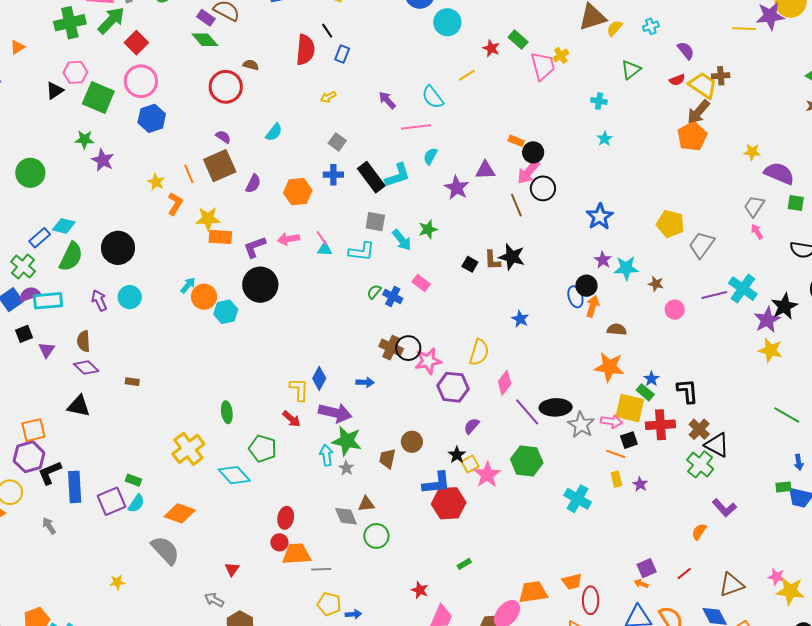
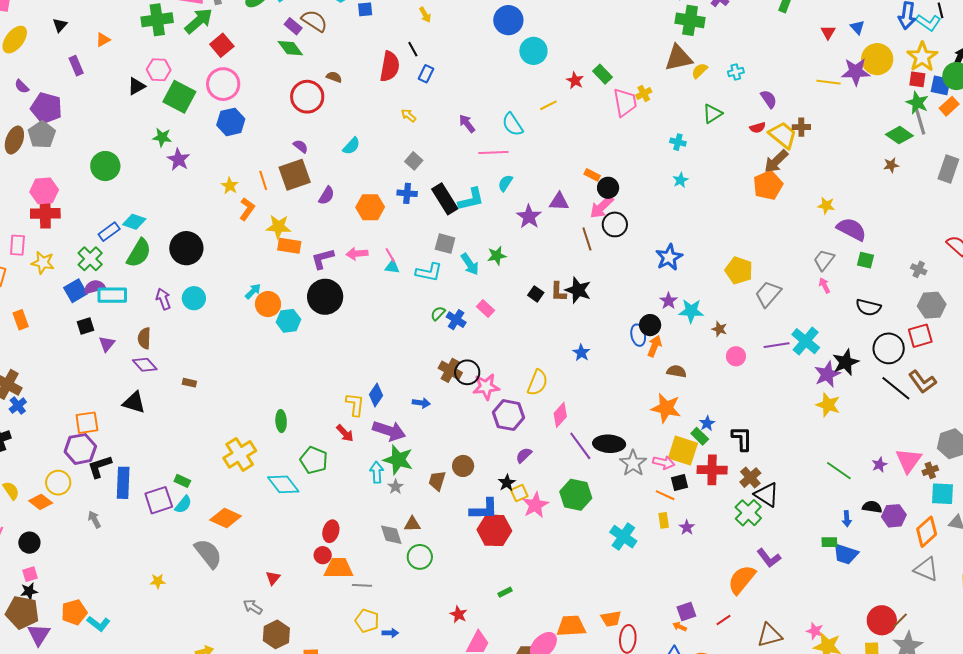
yellow arrow: (328, 97) -> (409, 115), turned 63
orange semicircle: (699, 532) -> (742, 580), size x1.8

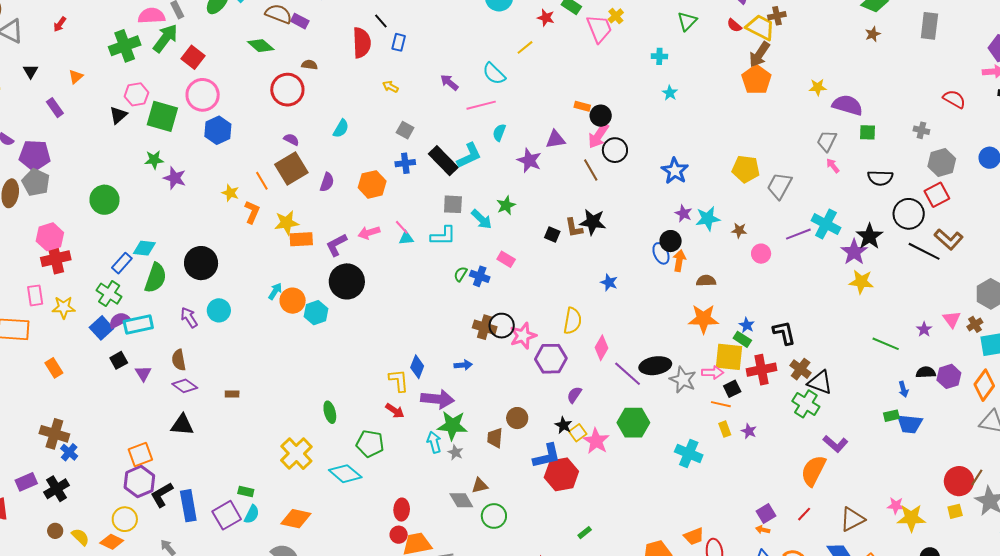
purple rectangle: (293, 26) -> (300, 21), moved
red semicircle: (758, 128) -> (734, 25), turned 70
pink triangle: (909, 461) -> (952, 319), size x0.7

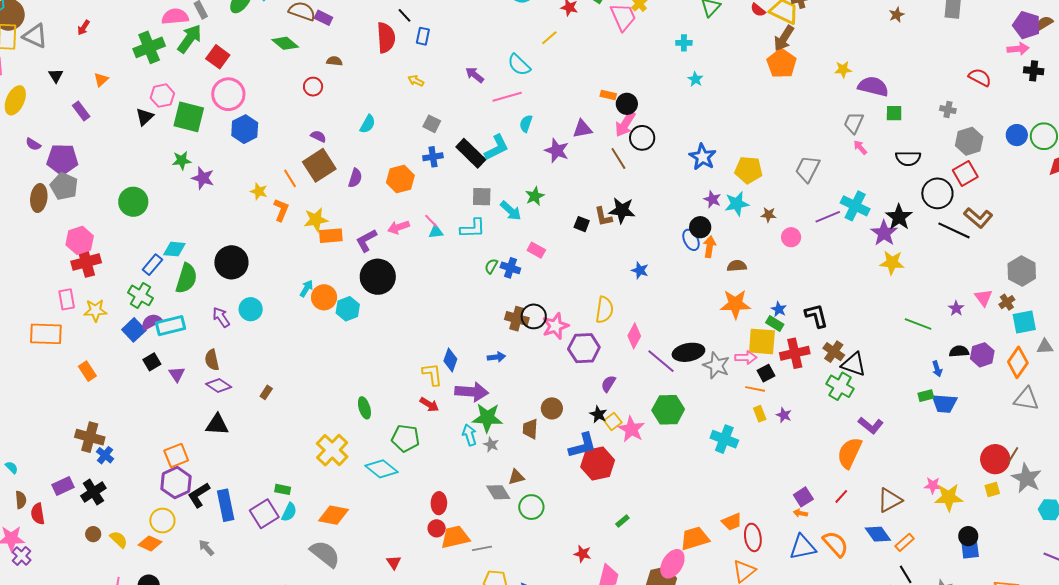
red circle: (287, 90) -> (313, 87), size x0.6
yellow pentagon: (746, 169) -> (748, 170), moved
brown rectangle: (232, 394) -> (266, 392), turned -56

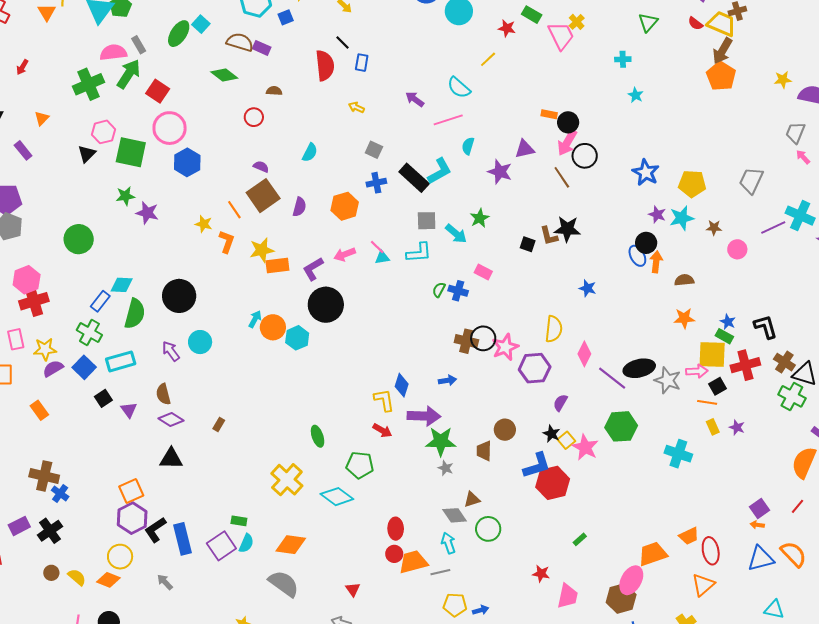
orange star: (735, 304) -> (684, 318), size x0.7
purple semicircle: (151, 322) -> (53, 369), moved
cyan arrow: (469, 435) -> (448, 543), moved

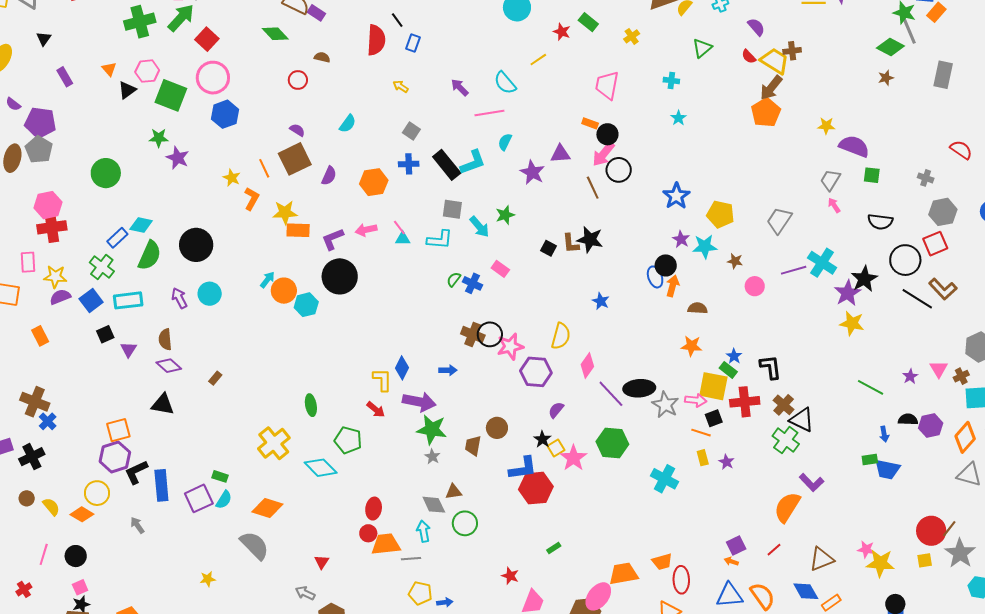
pink trapezoid: (561, 36) -> (607, 85), moved, turned -152
orange triangle: (42, 118) -> (109, 69), moved, turned -35

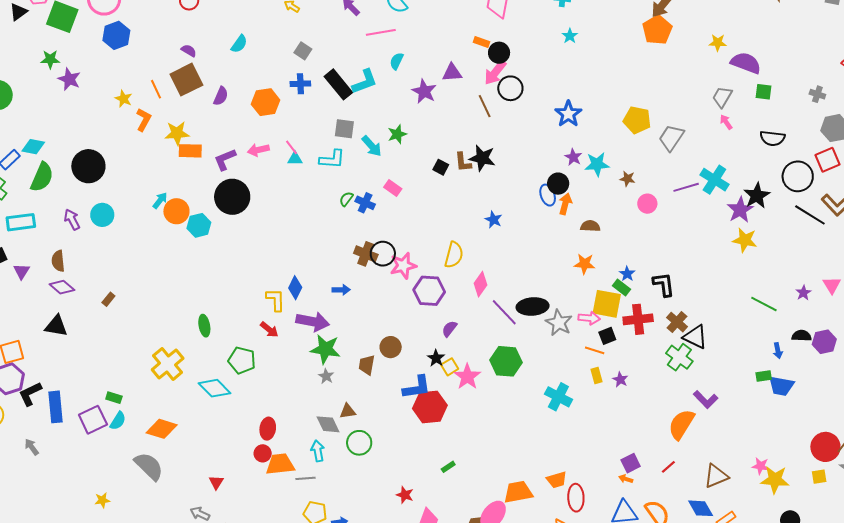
yellow pentagon: (720, 214) -> (637, 120), moved

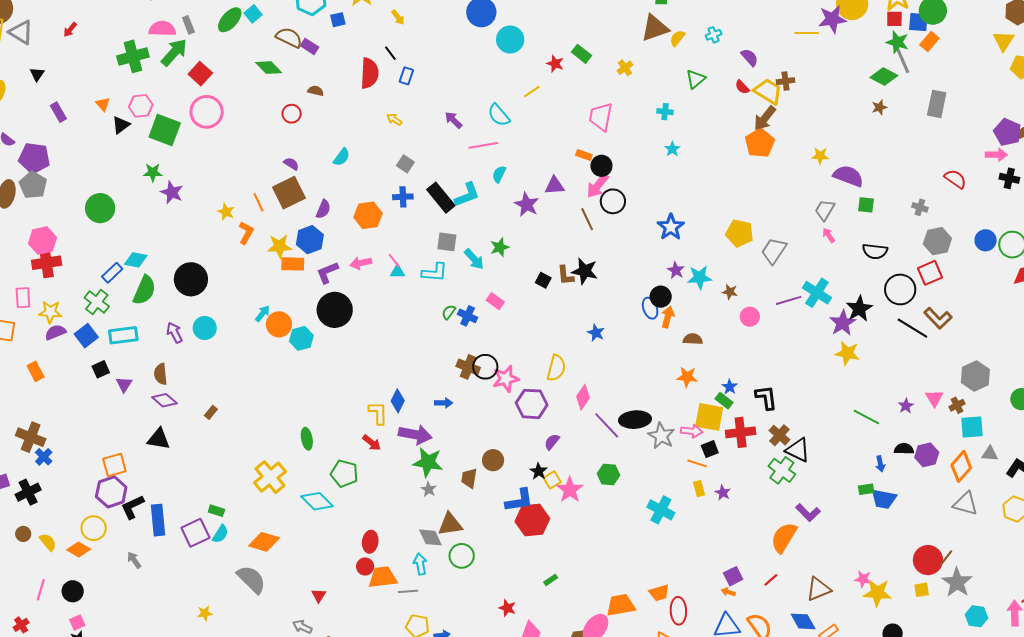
blue hexagon: (116, 35) -> (310, 240), moved
green hexagon: (506, 361) -> (609, 474), size x0.7
brown triangle: (348, 411) -> (450, 524), size x1.5

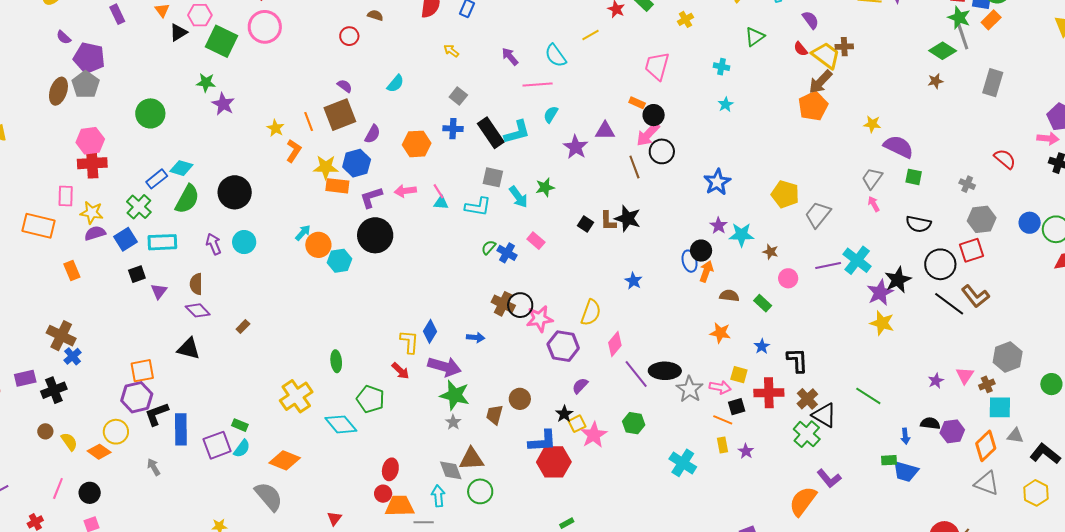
green rectangle: (724, 401) -> (763, 303), moved
yellow square: (709, 417) -> (739, 375), size x0.6
green line: (866, 417) -> (868, 396), moved

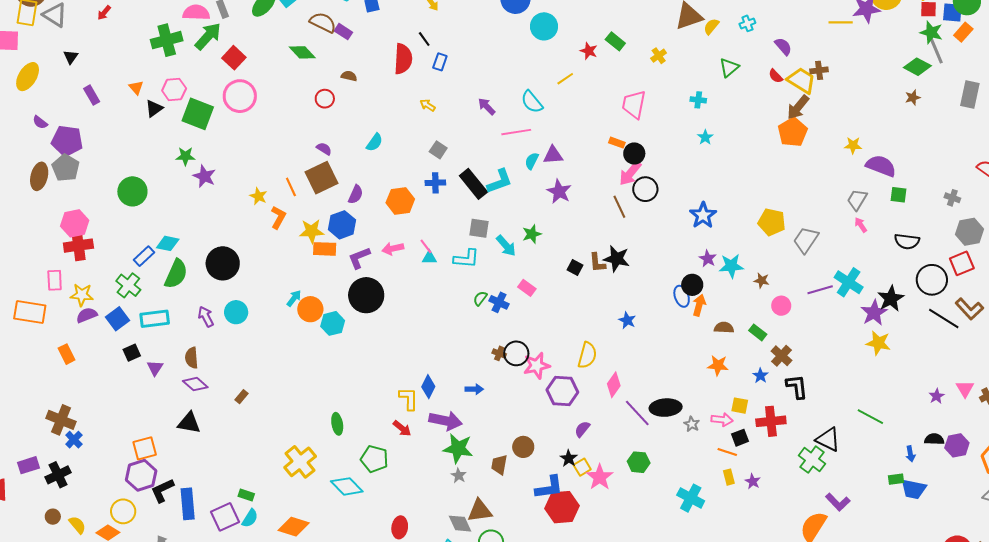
purple triangle: (605, 131) -> (553, 155), moved
brown cross: (503, 304) -> (499, 353), size x0.6
gray star: (690, 389) -> (692, 424), size x0.6
brown cross: (807, 399) -> (782, 356), moved

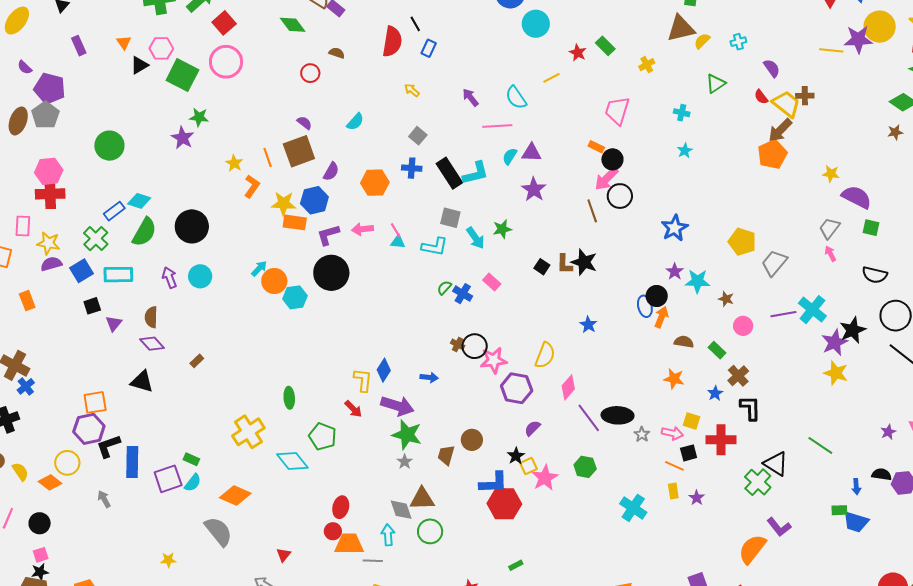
green star: (185, 156) -> (199, 117), moved

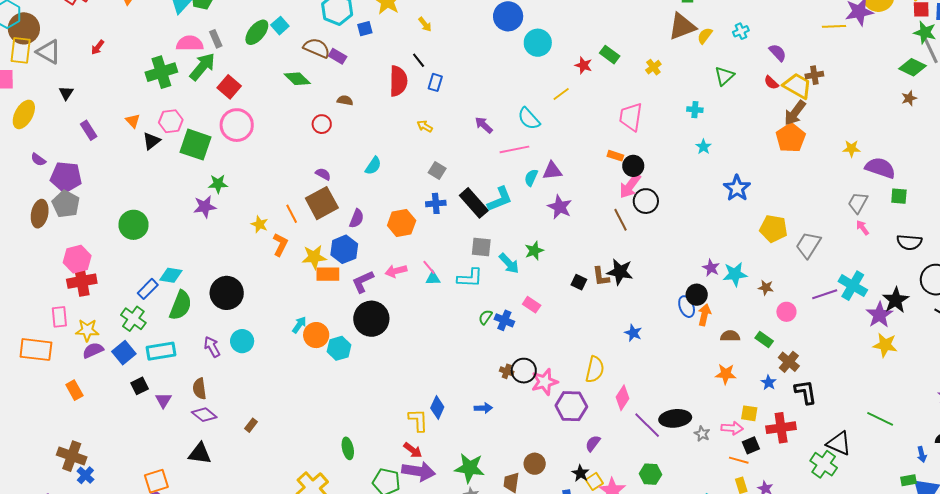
purple star: (183, 138) -> (205, 207), turned -30
blue star: (675, 228) -> (737, 188), moved
purple arrow: (397, 406) -> (419, 471), moved

